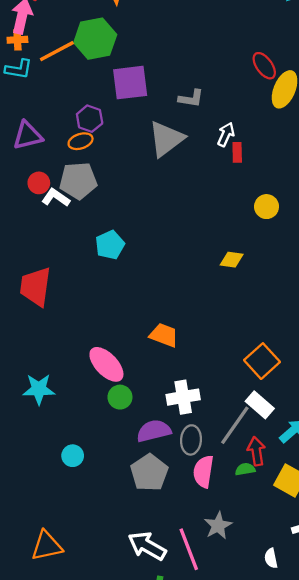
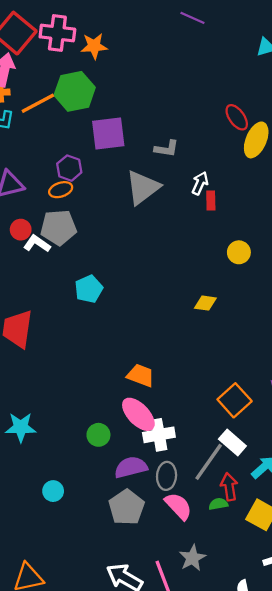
pink ellipse: (106, 364) -> (138, 414), moved
pink semicircle: (203, 471) -> (178, 506), turned 128

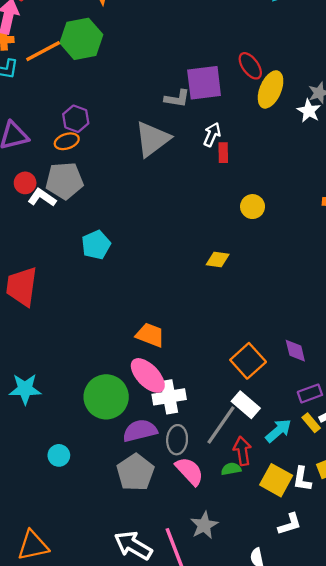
purple square: (108, 133) -> (204, 83), moved
green circle: (98, 435) -> (106, 397), size x1.8

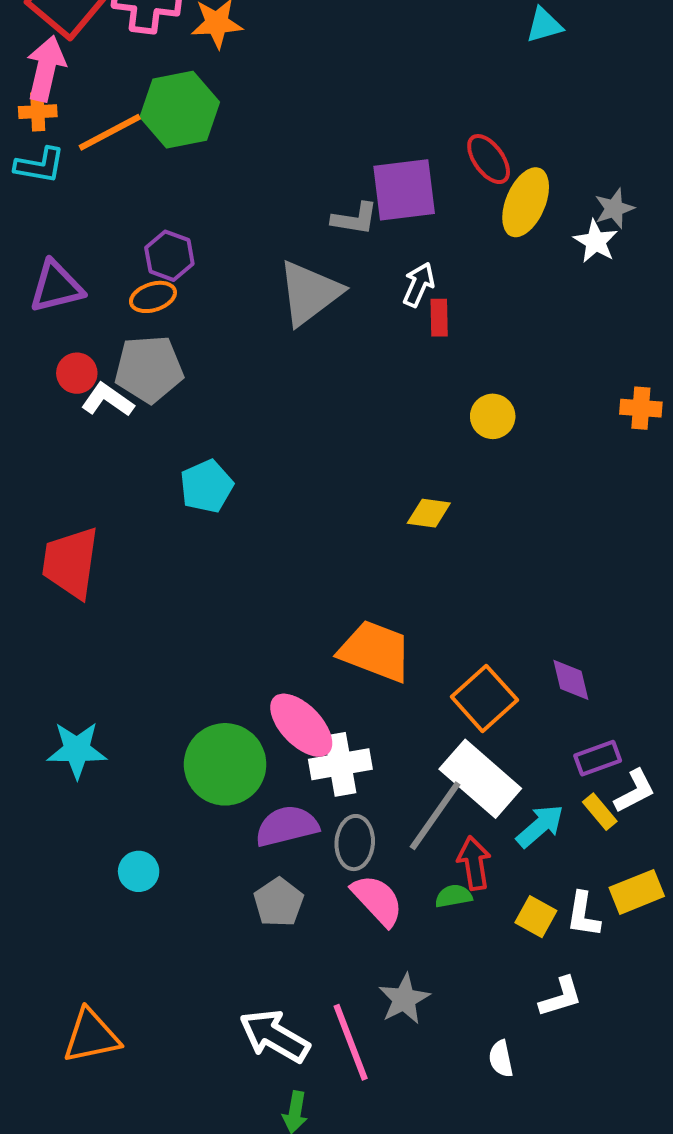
orange trapezoid: (150, 335) -> (375, 651), moved, size x1.4
white rectangle: (246, 405) -> (480, 779), size x1.5
gray pentagon: (135, 472) -> (279, 902), size x0.7
yellow square: (276, 480) -> (536, 917), size x0.7

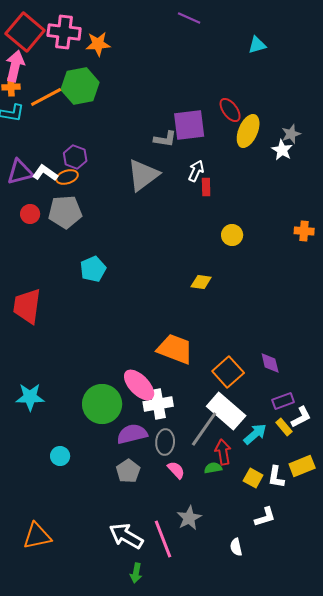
white L-shape: (108, 400) -> (45, 173), moved
pink semicircle: (377, 900) -> (176, 470), size x0.7

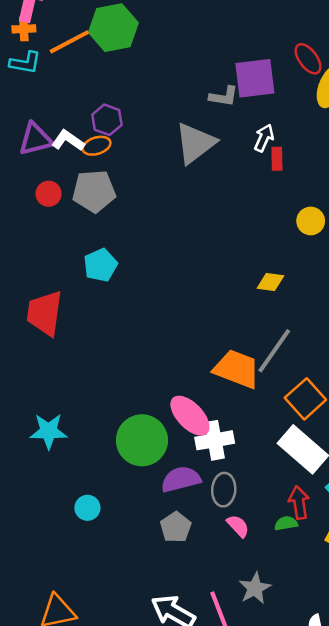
cyan pentagon: (93, 269) -> (100, 265), moved
gray line: (204, 429) -> (274, 351), moved

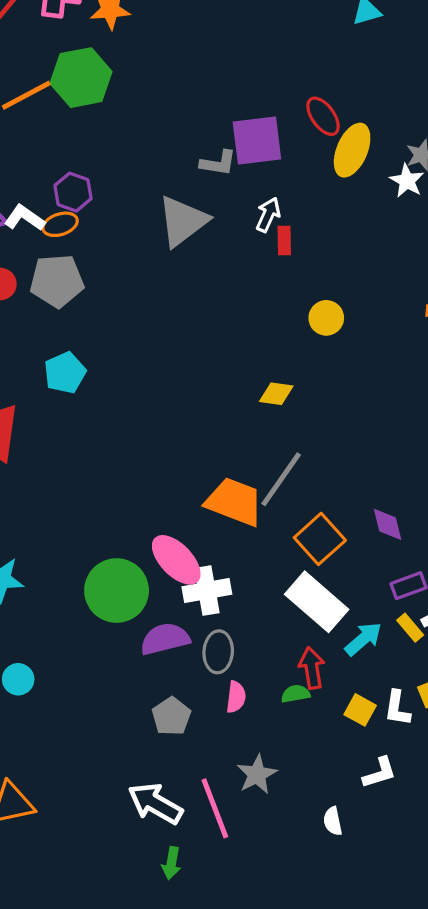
cyan circle: (87, 508) -> (18, 679), moved
pink semicircle: (238, 526) -> (236, 697), turned 50
gray pentagon: (176, 527) -> (171, 716), moved

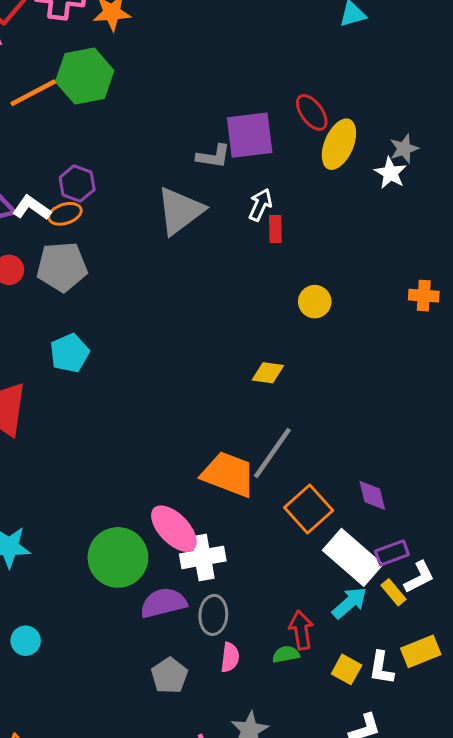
white rectangle: (317, 602) -> (353, 557), moved

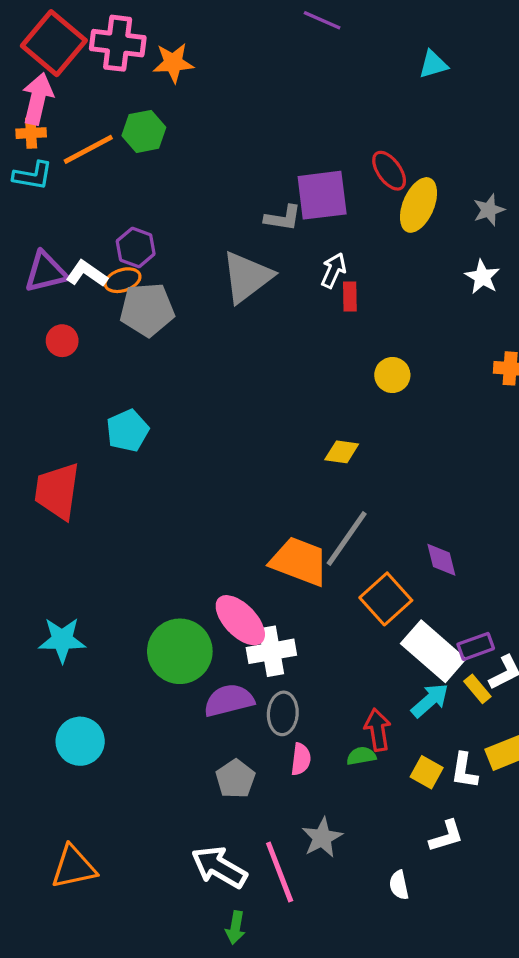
green hexagon: (85, 76) -> (144, 131), size x0.7
white star: (390, 173) -> (482, 277), moved
gray pentagon: (62, 267) -> (147, 310), moved
purple diamond: (372, 495) -> (441, 560), moved
cyan circle: (26, 641) -> (80, 741), size x1.5

